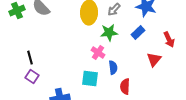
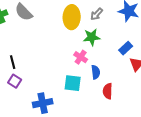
blue rectangle: (138, 33) -> (126, 48), moved

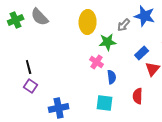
gray arrow: (97, 14) -> (124, 25), moved
cyan square: (73, 83) -> (105, 103), moved
red semicircle: (108, 91) -> (138, 96), moved

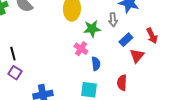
gray arrow: (124, 25) -> (113, 20), moved, turned -48

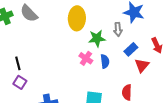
blue semicircle: (96, 64) -> (105, 61), moved

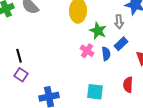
green star: (97, 38) -> (98, 31), turned 30
blue rectangle: (131, 49) -> (121, 44), moved

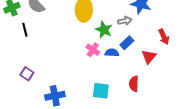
gray arrow: (119, 22) -> (125, 21), turned -96
blue semicircle: (106, 54) -> (112, 53), turned -80
black line: (19, 56) -> (25, 30), moved

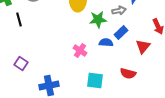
green star: (104, 30) -> (98, 20), turned -30
pink cross: (93, 50) -> (80, 50), moved
red semicircle: (134, 84) -> (128, 74), turned -77

